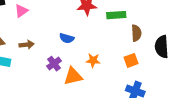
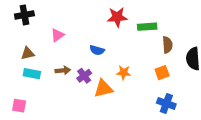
pink triangle: (21, 11) -> (57, 35), moved
brown arrow: (27, 45) -> (63, 70), moved

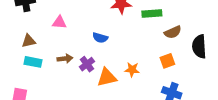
pink triangle: (57, 35) -> (59, 22), turned 40
brown semicircle: (167, 45) -> (173, 32), turned 70
orange star: (124, 73) -> (132, 70), moved

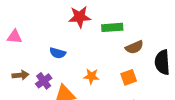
orange star: (132, 70) -> (91, 76), moved

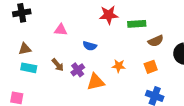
pink triangle: (15, 37) -> (61, 30), moved
brown arrow: (20, 75) -> (58, 65), turned 56

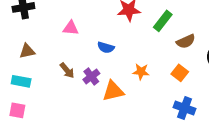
green rectangle: (137, 24) -> (163, 21), turned -48
orange square: (151, 67) -> (180, 73), turned -32
cyan rectangle: (29, 68) -> (21, 81), moved

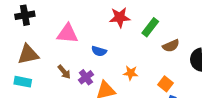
pink triangle: (71, 28) -> (67, 34), size x1.5
brown triangle: (27, 51) -> (28, 54), size x1.5
orange square: (180, 73) -> (166, 84), moved

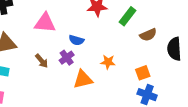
purple cross: (86, 77) -> (67, 58), moved
orange square: (166, 84) -> (143, 73), turned 32

